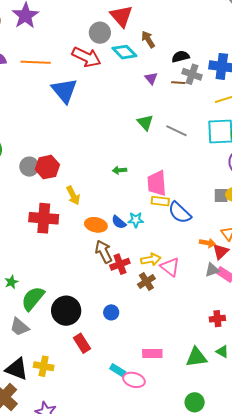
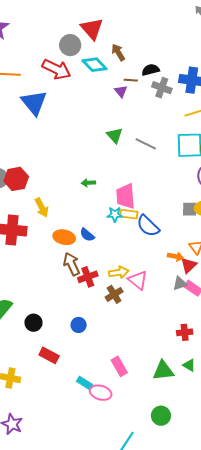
brown line: (178, 83) -> (131, 80), moved
cyan star: (136, 220) -> (115, 214), moved
black circle: (66, 311) -> (33, 323), size x0.6
red rectangle: (82, 343) -> (49, 355), turned -30
pink rectangle: (152, 353) -> (119, 366), turned 60

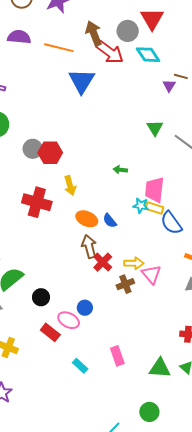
brown arrow: (118, 52) -> (94, 33), moved, size x1.4
red cross: (88, 277) -> (103, 262), turned -36
pink ellipse: (101, 393) -> (69, 320), moved

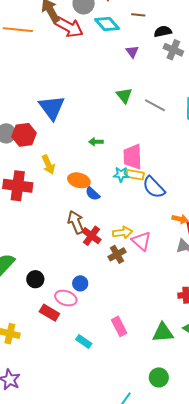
brown line: (181, 76) -> (138, 15), moved
blue triangle: (82, 81) -> (52, 108), moved
orange ellipse: (87, 219) -> (79, 180), moved

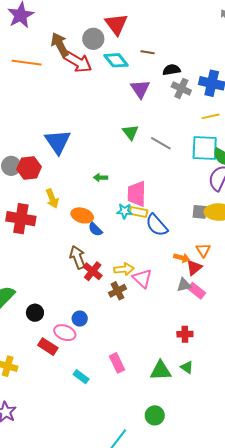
purple triangle: (132, 52) -> (140, 89), size x1.5

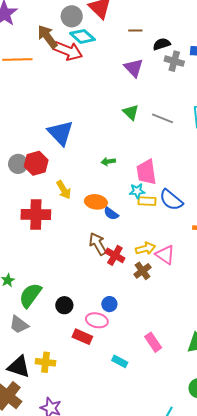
gray circle: (93, 39) -> (72, 16), moved
cyan diamond: (116, 60) -> (83, 36), moved
yellow rectangle: (138, 212) -> (147, 201), moved

